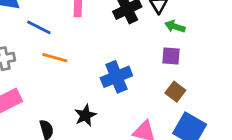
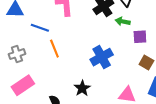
green arrow: (175, 26) -> (123, 21), moved
orange line: (55, 58) -> (54, 49), turned 60

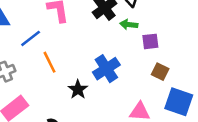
blue line: (40, 28) -> (31, 38), turned -54
black star: (82, 88) -> (78, 89), moved

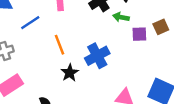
orange line: (49, 62) -> (60, 45), moved
brown square: (160, 72) -> (161, 27), moved, turned 35

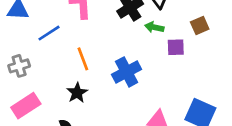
brown square: (161, 27) -> (200, 26), moved
black star: (70, 73) -> (77, 93), moved

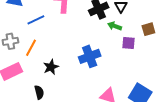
orange line: (83, 59) -> (31, 48), moved, turned 42

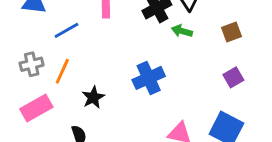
purple square: (129, 43) -> (233, 77), moved, turned -32

